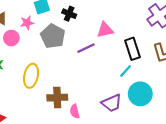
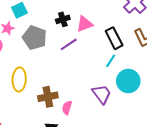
black cross: (69, 14) -> (63, 19), moved, turned -32
purple trapezoid: (112, 103) -> (102, 94), turned -95
pink semicircle: (75, 111) -> (67, 108), turned 40

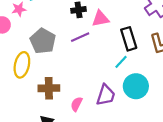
gray pentagon: (35, 38) -> (43, 41), moved
purple trapezoid: (102, 94) -> (106, 95), turned 45
pink semicircle: (67, 108) -> (77, 104), moved

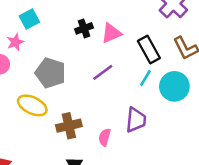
purple line: (80, 37) -> (103, 72), moved
yellow ellipse: (22, 65) -> (32, 105), turned -65
cyan circle: (136, 86) -> (174, 86), moved

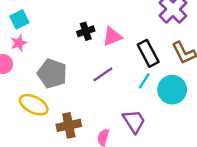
cyan square: (29, 19) -> (19, 19), moved
purple trapezoid: (136, 120) -> (134, 121), turned -40

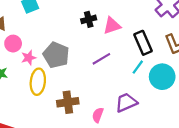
pink star: (19, 43) -> (29, 58), moved
yellow ellipse: (34, 105) -> (38, 82), turned 65
purple trapezoid: (134, 121) -> (126, 103), turned -85

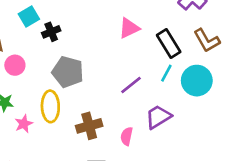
black cross: (89, 19) -> (51, 32), moved
pink star: (29, 58) -> (24, 124), moved
purple line: (101, 59) -> (131, 85), moved

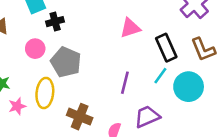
pink circle: (15, 65) -> (35, 49), moved
purple line: (131, 85) -> (125, 83), turned -45
brown cross: (89, 126) -> (80, 117), turned 30

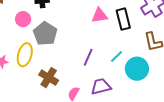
black rectangle: (166, 48) -> (123, 19), moved

